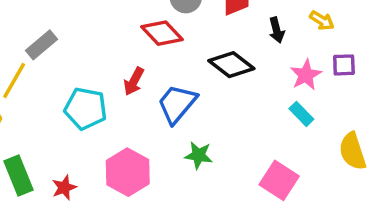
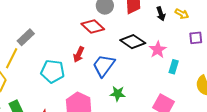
black arrow: (277, 30) -> (161, 14), moved
pink star: (306, 75) -> (158, 50), moved
cyan rectangle: (301, 114) -> (174, 67), turned 64

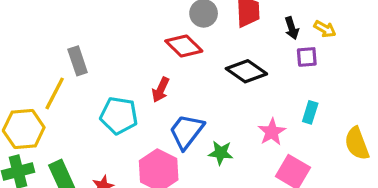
gray rectangle: (26, 37) -> (78, 61), turned -66
purple square: (196, 38) -> (307, 57), moved
pink star: (158, 50) -> (272, 132), moved
blue trapezoid: (104, 66) -> (186, 131), moved

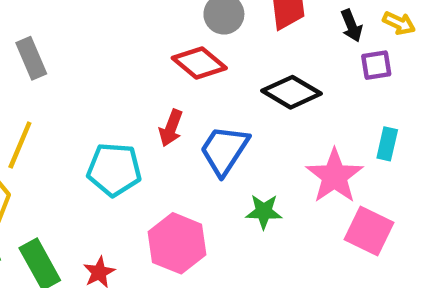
gray rectangle: (78, 61) -> (31, 58), moved
blue trapezoid: (186, 131) -> (224, 150), moved
pink star: (272, 132) -> (334, 176), size x1.4

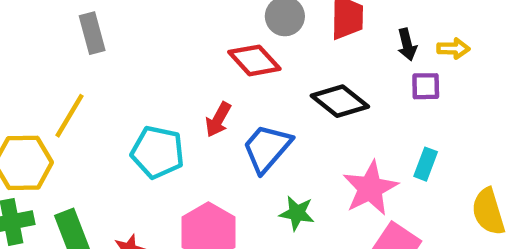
yellow arrow: (399, 23) -> (453, 49), turned -32

